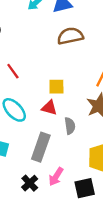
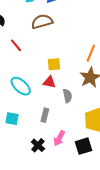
brown semicircle: (70, 36) -> (42, 22), moved
red line: (13, 71) -> (16, 45), moved
gray rectangle: (41, 147) -> (45, 115), size x0.6

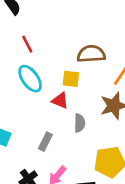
brown semicircle: (42, 22) -> (91, 54), moved
cyan ellipse: (21, 86) -> (30, 79), moved

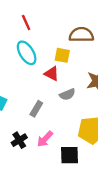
gray semicircle: (80, 123) -> (67, 94), turned 63

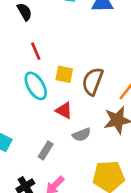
brown semicircle: (81, 35) -> (93, 81), moved, turned -70
yellow square: (62, 55) -> (64, 74), moved

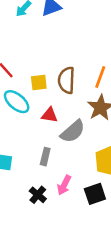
gray semicircle: (82, 135) -> (73, 131), size x1.5

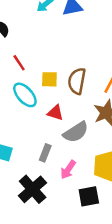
pink arrow: (64, 185) -> (68, 170), moved
black cross: (38, 195) -> (33, 189), size x1.6

